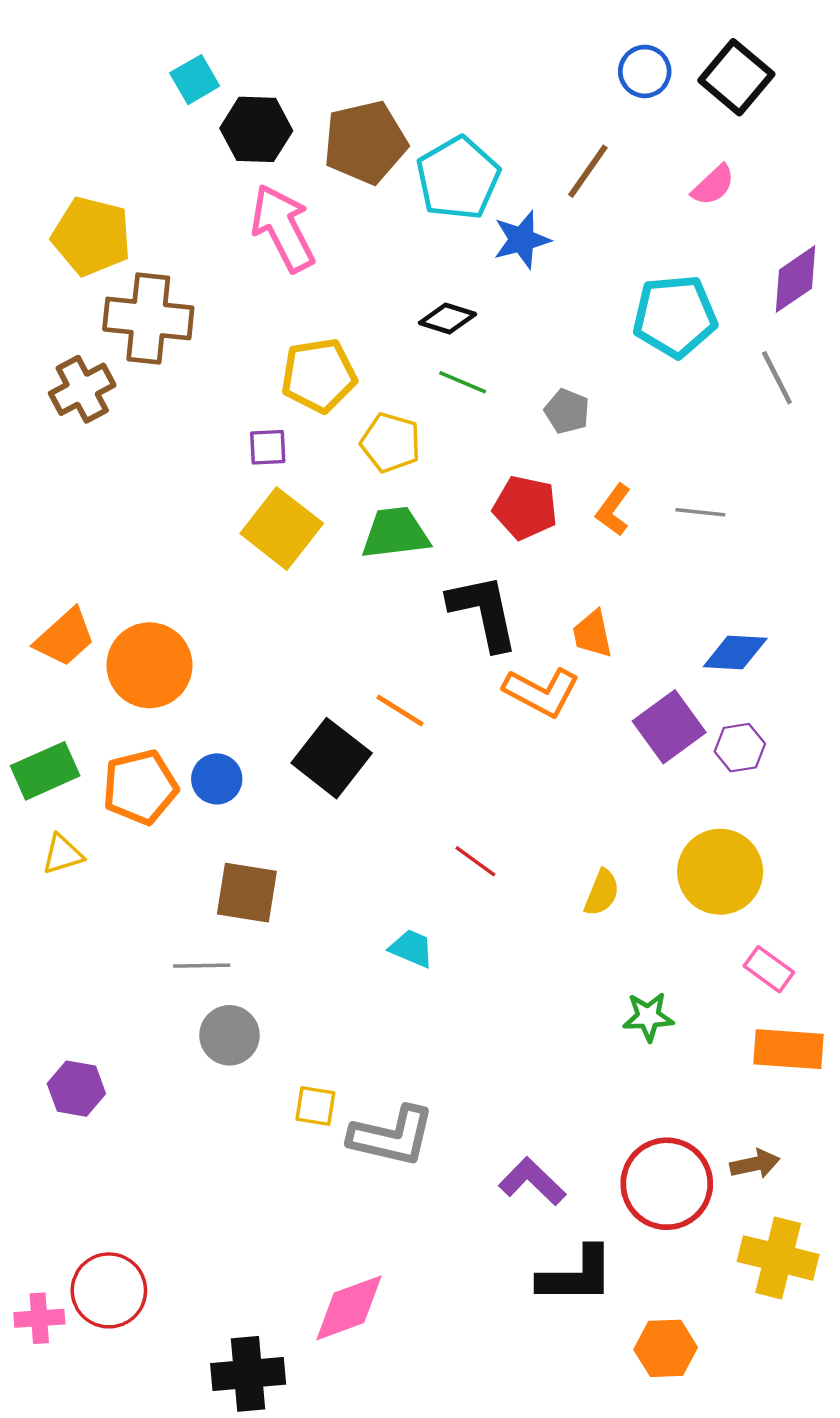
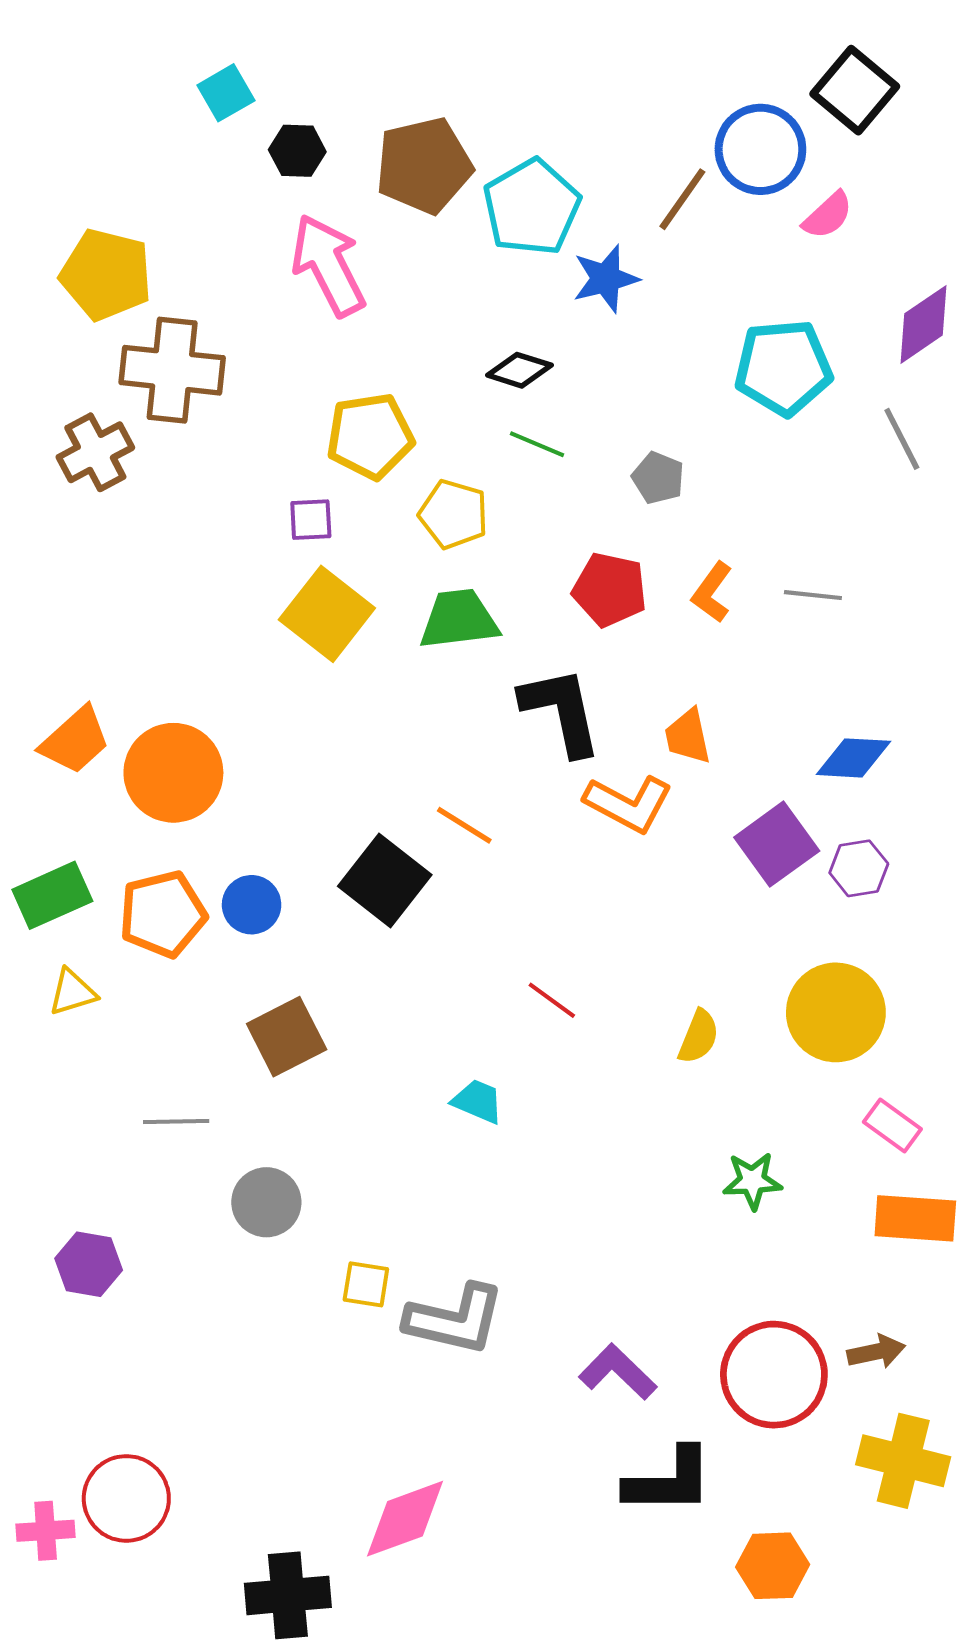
blue circle: (645, 71) -> (760, 149), moved, size x1.5
black hexagon: (256, 129) -> (297, 151), size x0.7
brown square: (247, 893) -> (287, 1037), turned -36
gray line: (202, 966) -> (176, 1121), moved

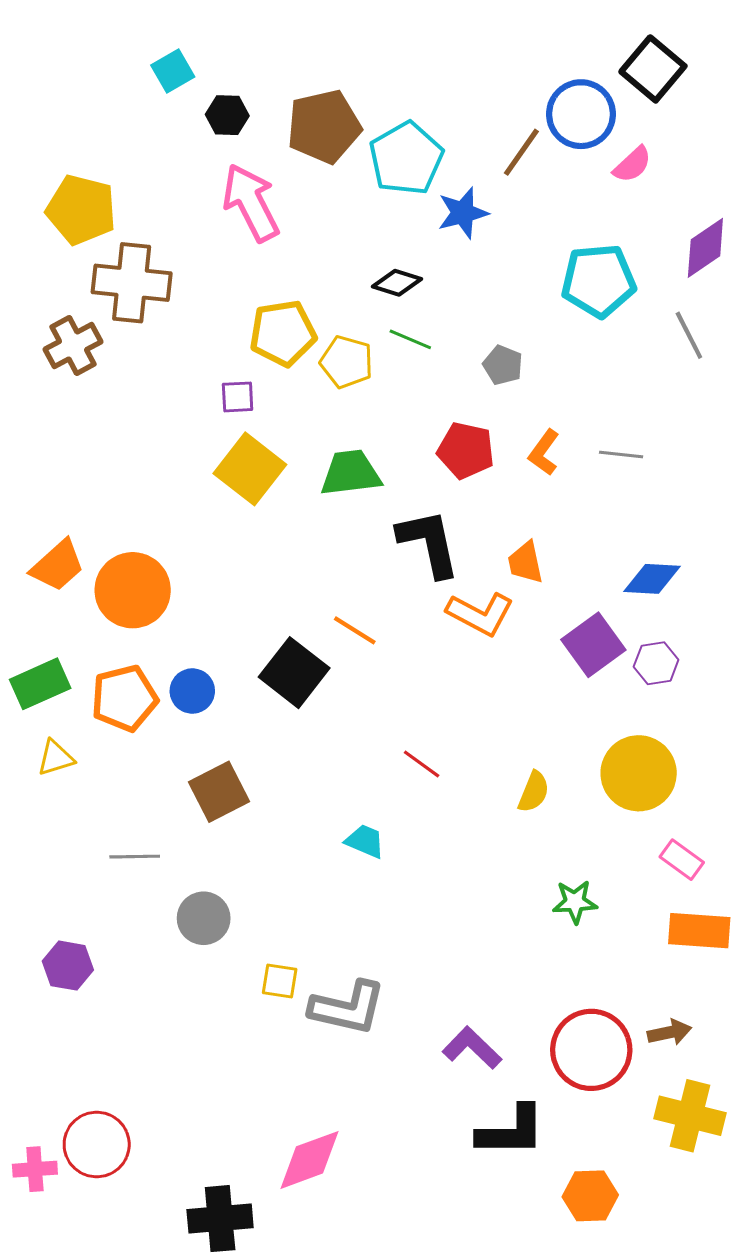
yellow pentagon: (454, 514) -> (347, 362), moved

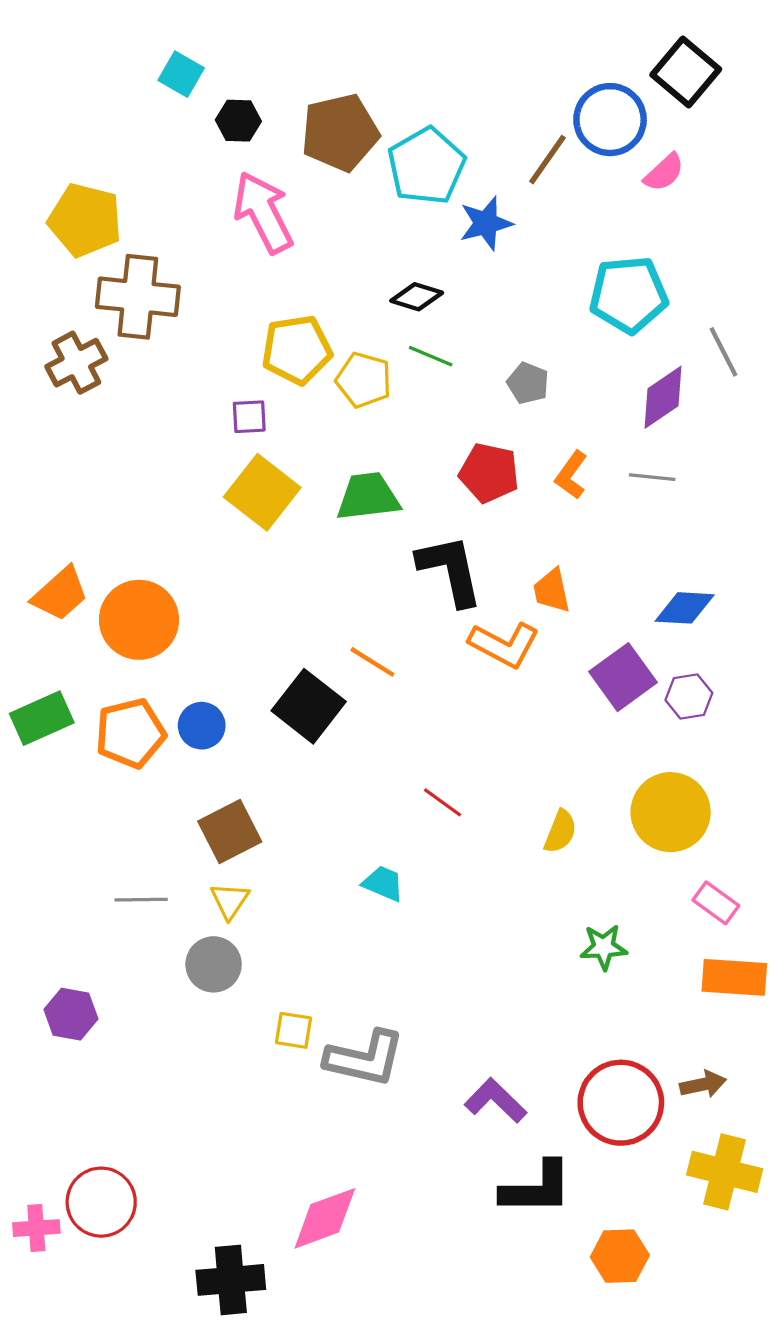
cyan square: (173, 71) -> (181, 74), turned -30
purple diamond: (705, 248) -> (663, 397), moved
yellow triangle: (56, 758) -> (230, 901), moved, turned -39

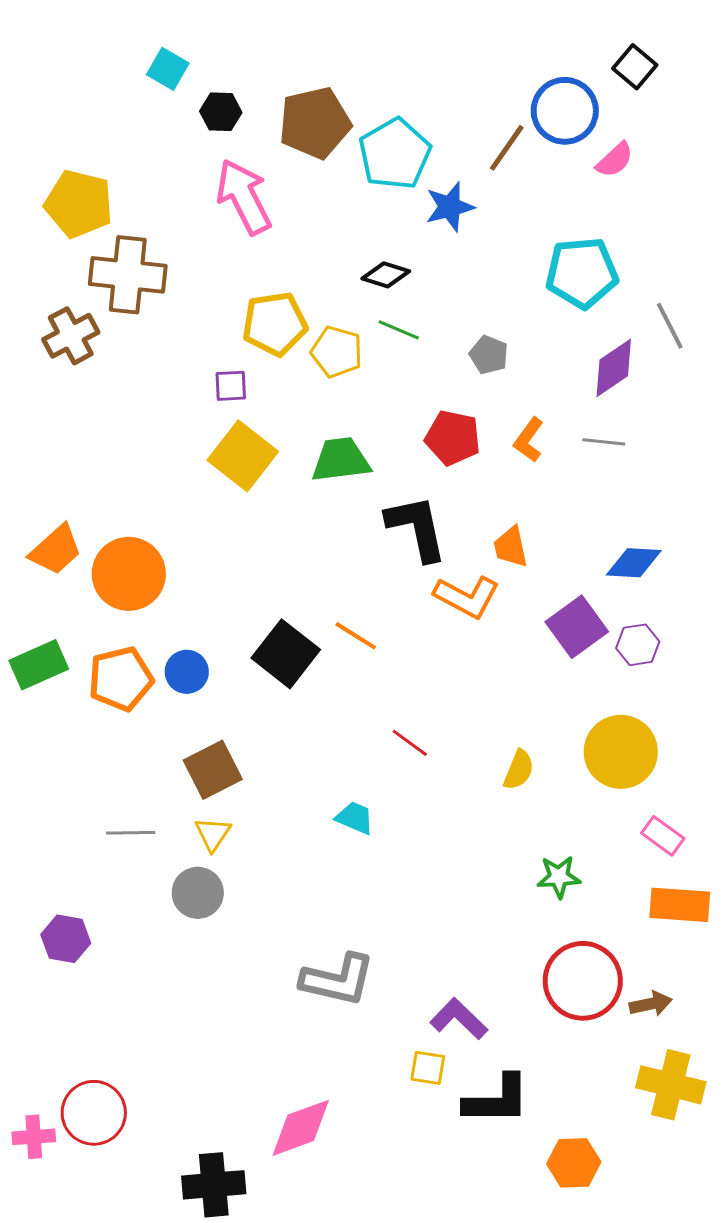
black square: (686, 72) -> (635, 67), size x0.7
orange line: (372, 662) -> (356, 636), moved
yellow square: (293, 1030) -> (428, 1068), moved
red circle: (621, 1103) -> (583, 981), moved

